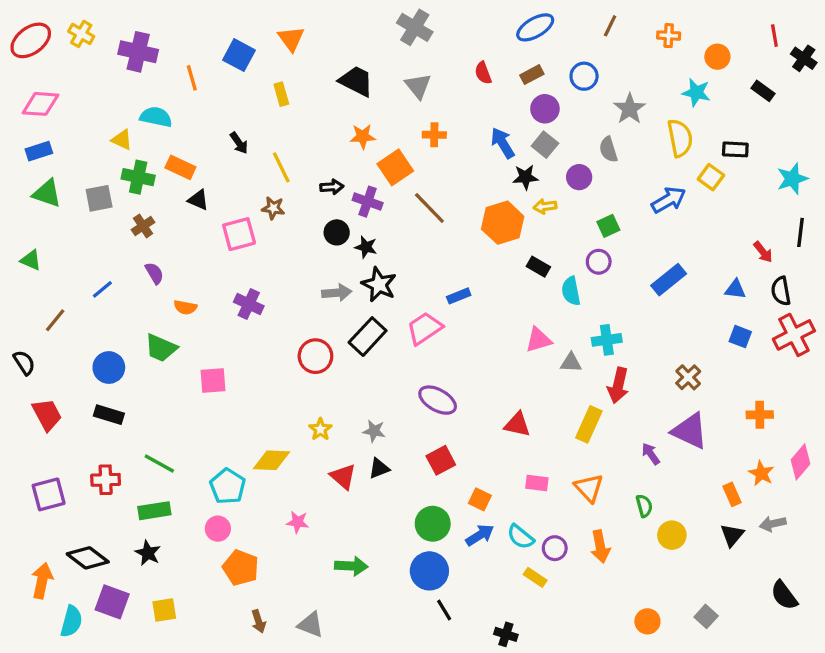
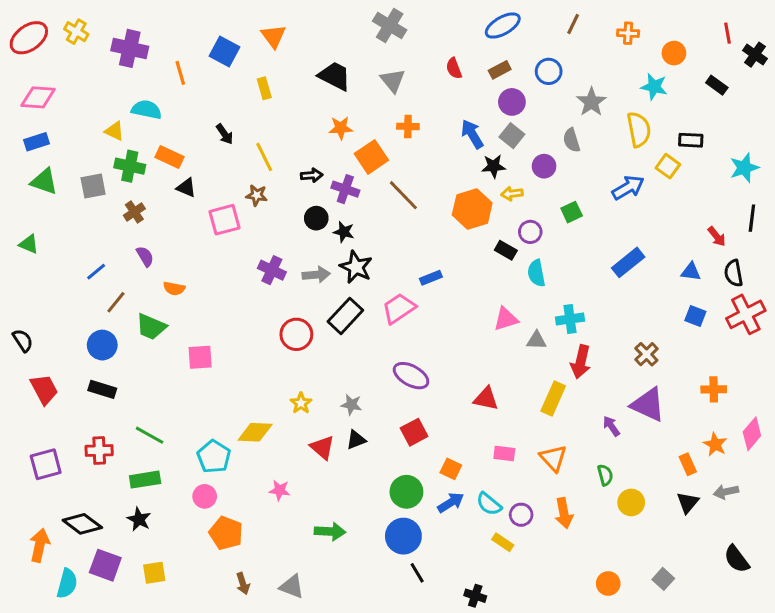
purple circle: (599, 262) -> (530, 232), moved
purple cross: (249, 304) -> (272, 270), moved
brown line: (55, 320) -> (116, 302), moved

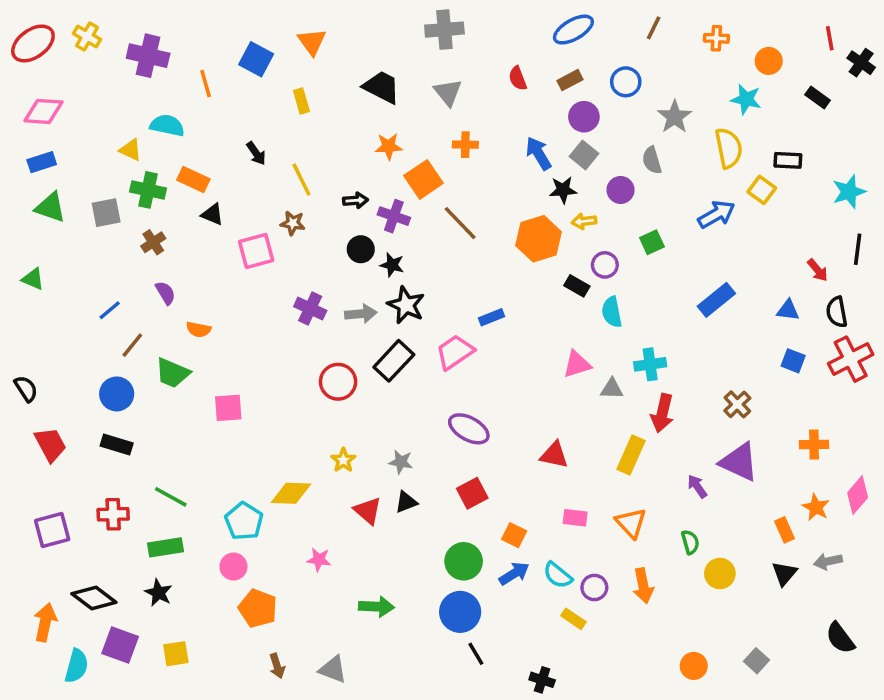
gray cross: (390, 26) -> (444, 30), turned -36

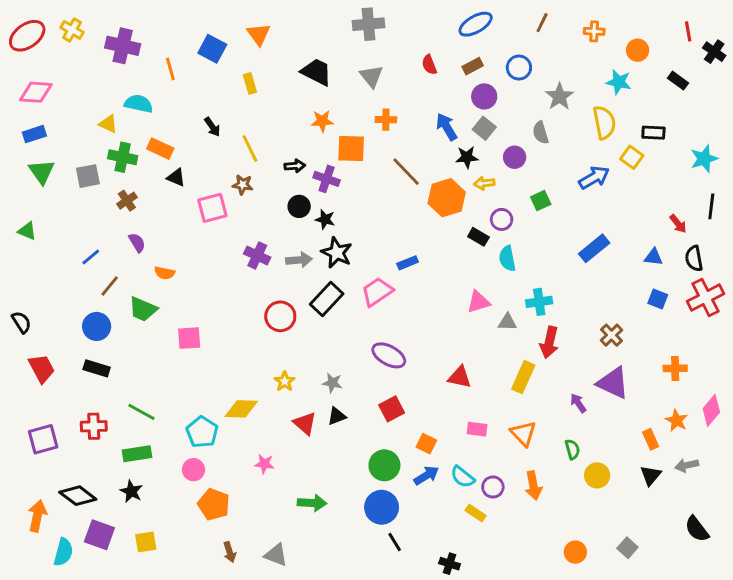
orange square: (424, 179) -> (351, 149), turned 36
green triangle: (50, 207) -> (42, 172), turned 36
brown line: (460, 223) -> (406, 172), moved

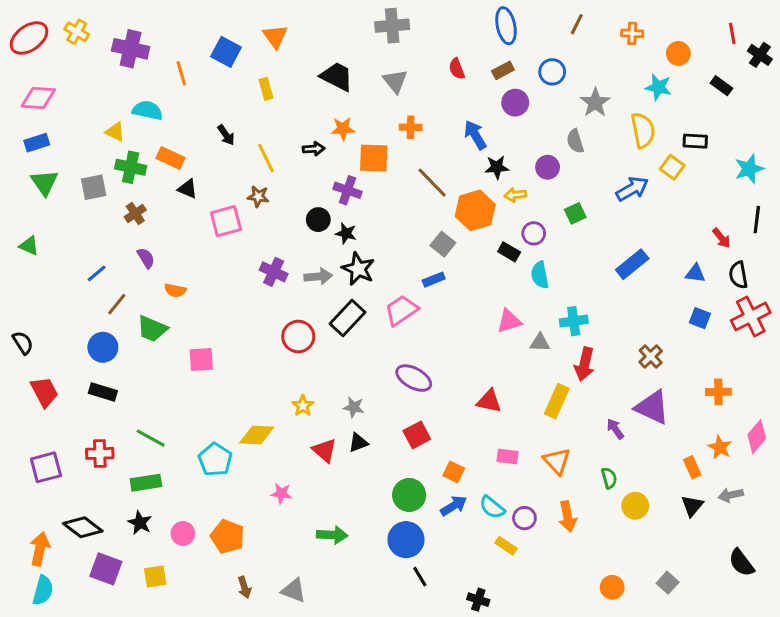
blue ellipse: (476, 24) -> (506, 26), turned -72
gray square: (484, 128) -> (443, 244), moved
black arrow: (295, 166) -> (314, 149), moved
pink circle: (193, 470) -> (183, 533), moved
cyan semicircle: (63, 552) -> (43, 590), moved

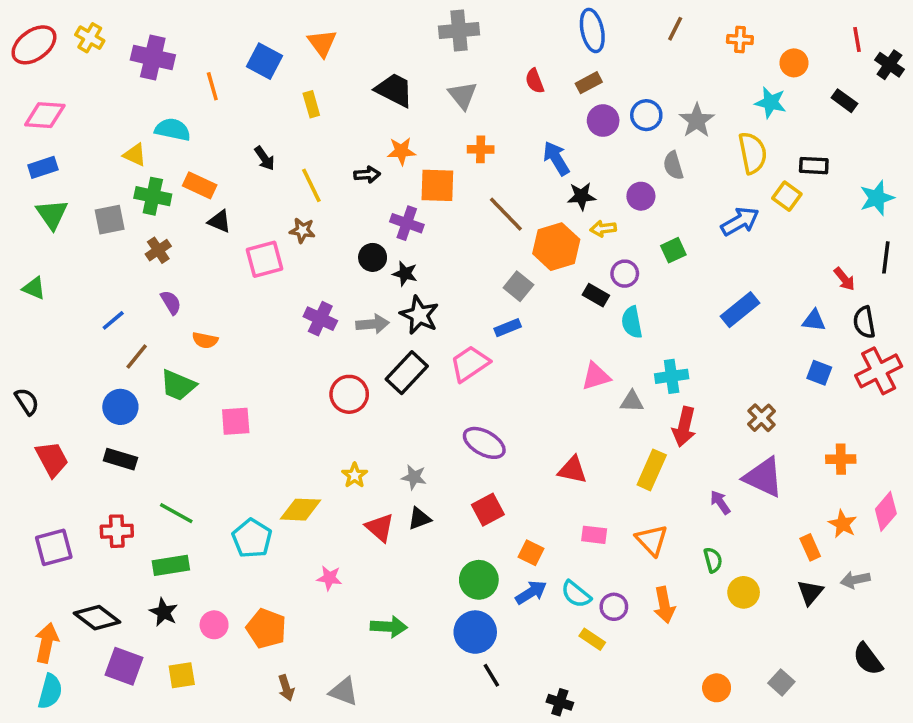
blue circle: (552, 72) -> (646, 115), moved

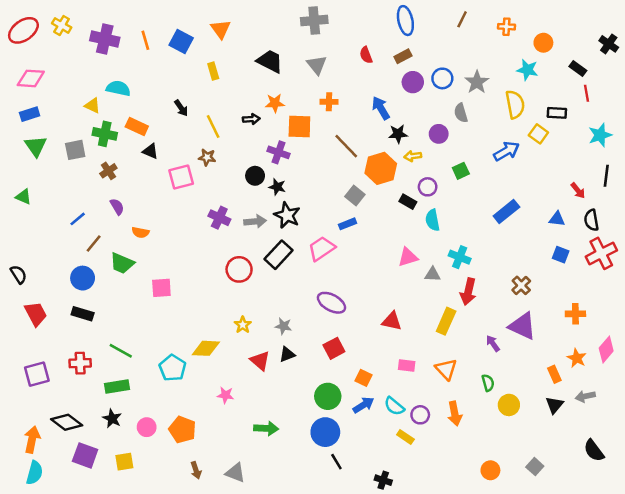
red line: (857, 39) -> (587, 93), moved
orange line: (212, 86) -> (145, 40), moved
cyan cross: (672, 376) -> (460, 257), turned 30

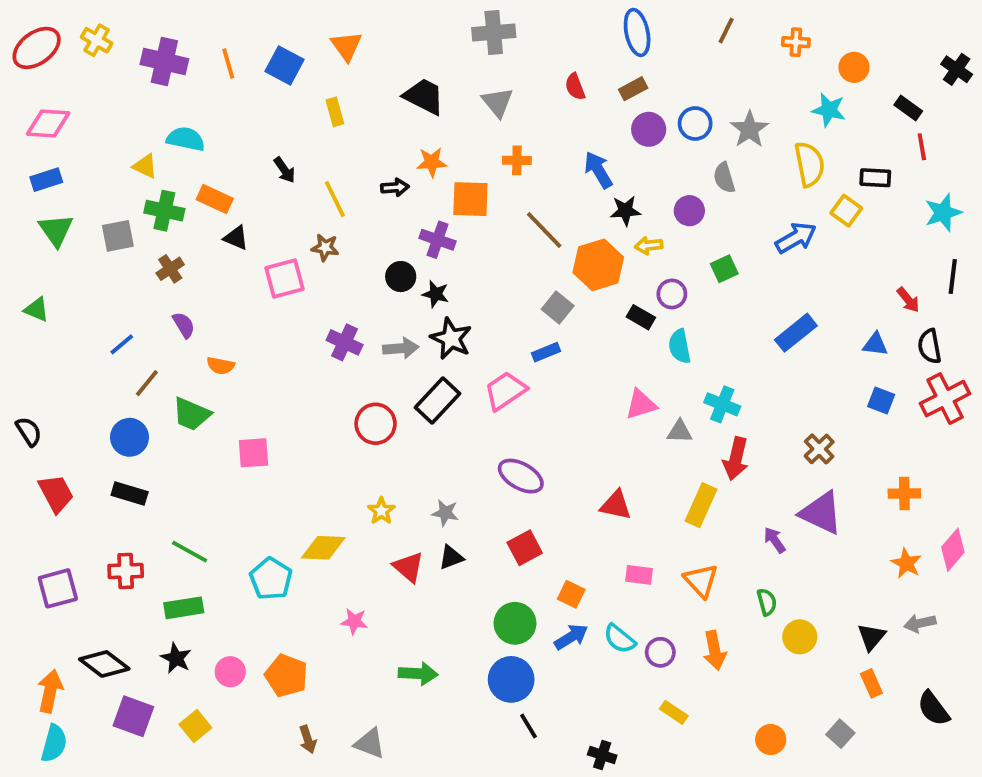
orange rectangle: (554, 374) -> (871, 683), moved
yellow rectangle: (405, 437) -> (674, 712), moved
yellow square: (124, 462) -> (195, 726), turned -30

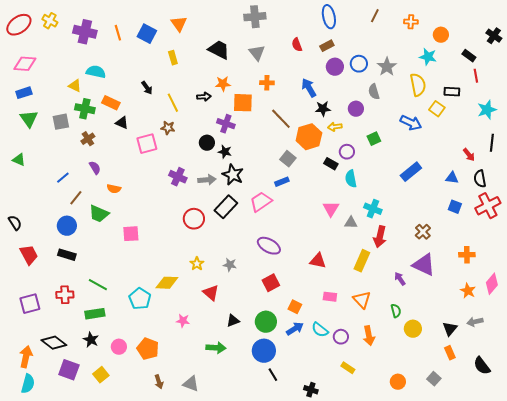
blue arrow: (796, 238) -> (411, 123), turned 55
pink triangle: (641, 404) -> (331, 209), turned -42
black triangle: (451, 557) -> (233, 321), moved

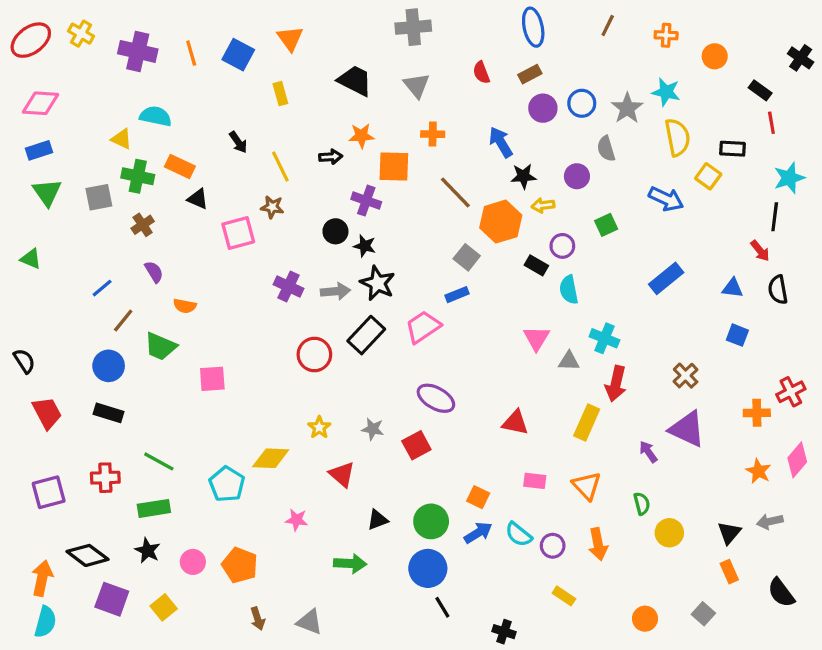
cyan star: (428, 57) -> (666, 92), moved
black line: (492, 143) -> (775, 217), moved
red cross: (488, 206) -> (791, 392), moved, size x0.7
red square: (271, 283) -> (416, 445), moved

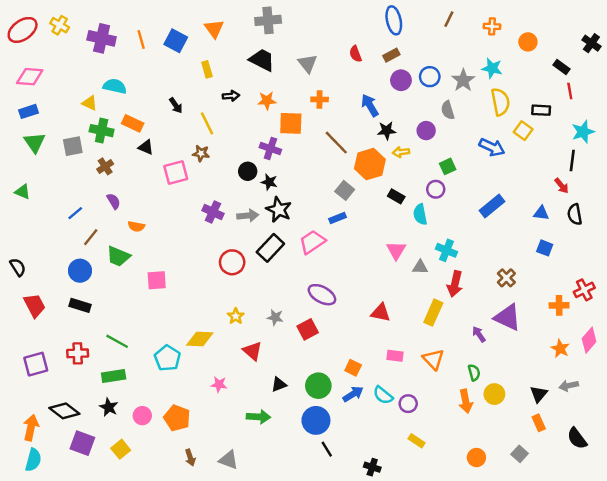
gray cross: (413, 27) -> (268, 20), moved
black arrow: (331, 157) -> (231, 96), moved
purple circle: (562, 246) -> (436, 189), moved
orange arrow: (598, 544) -> (466, 401), moved

